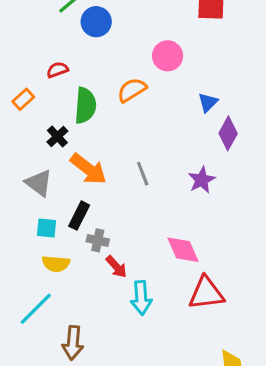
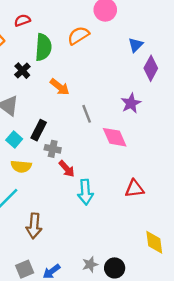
orange arrow: (88, 169) -> (60, 87), moved, size x0.7
gray line: (143, 174) -> (87, 114), moved
cyan square: (47, 228) -> (14, 140), turned 35
pink diamond: (183, 250) -> (115, 137), moved
red triangle: (206, 293) -> (134, 189), size x0.7

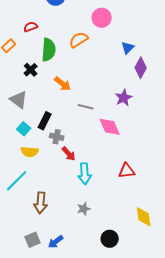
gray line: (87, 114) -> (86, 107), turned -56
gray star: (90, 264) -> (84, 209), moved

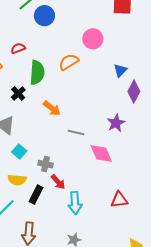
black rectangle: (45, 121) -> (36, 195), moved
cyan square: (24, 129) -> (19, 151), moved

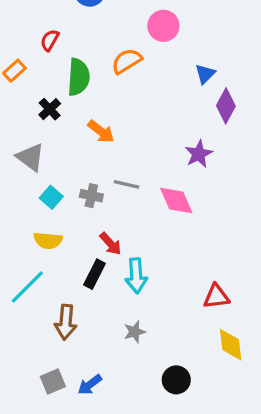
red semicircle: (18, 48) -> (50, 40), turned -40
gray line: (76, 132) -> (127, 184), moved
gray cross: (46, 164) -> (91, 196), moved
black rectangle: (36, 195) -> (95, 274), moved
red triangle: (119, 200) -> (216, 297), moved

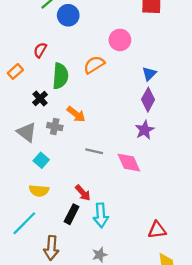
purple diamond: (226, 106) -> (148, 100), moved
gray cross: (91, 196) -> (55, 127), moved

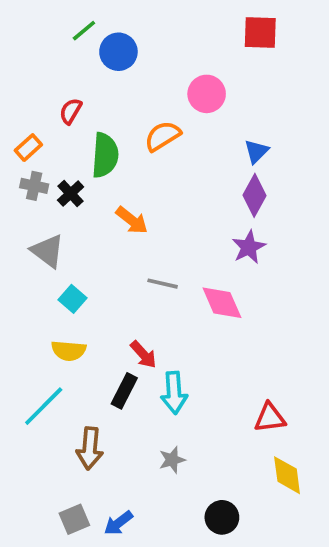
gray cross: (55, 127) -> (34, 186), moved

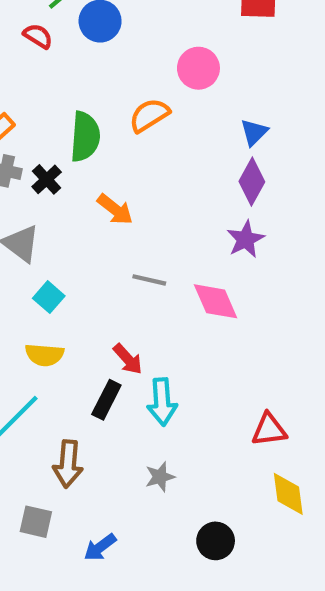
red semicircle: (71, 111) -> (38, 36), moved, turned 92
gray square: (74, 519) -> (36, 522), moved, turned 36

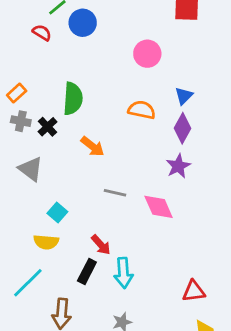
orange semicircle: (149, 115) -> (142, 110), moved, turned 44
cyan square: (49, 297) -> (57, 212), moved

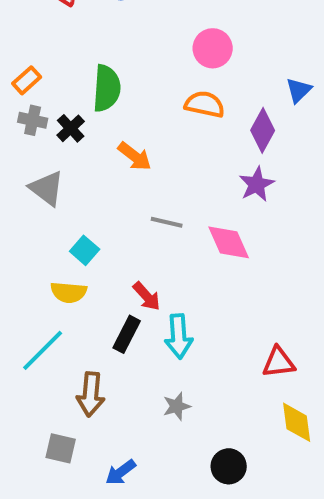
pink circle: (147, 54) -> (213, 48), moved
blue triangle: (184, 96) -> (299, 90), moved

